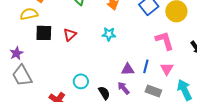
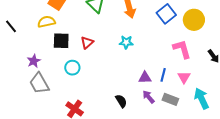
cyan circle: (81, 81) -> (72, 68), moved
purple arrow: (124, 88) -> (149, 97), moved

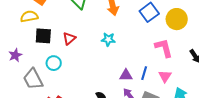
gray trapezoid: (39, 83) -> (33, 79), moved

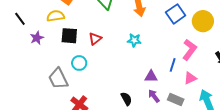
pink L-shape: (164, 48) -> (189, 50), turned 50
purple star: (15, 55) -> (37, 38), moved
blue line: (144, 73) -> (173, 65), moved
pink triangle: (165, 76) -> (190, 78), turned 32

